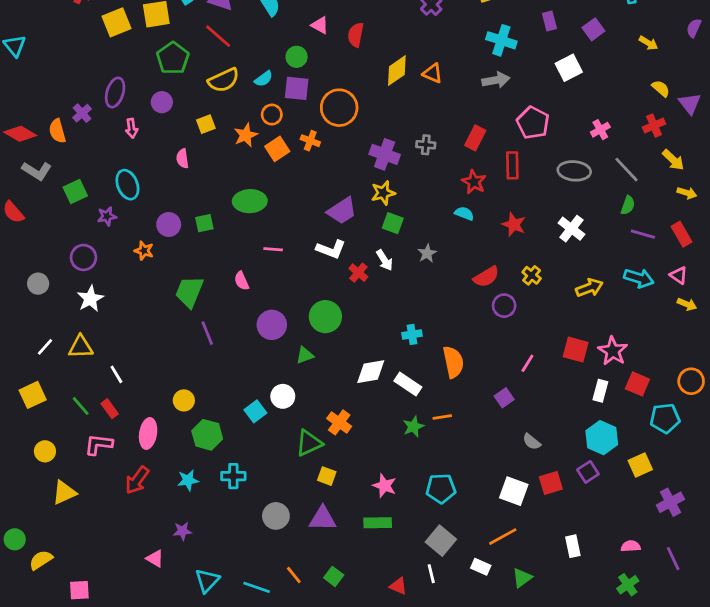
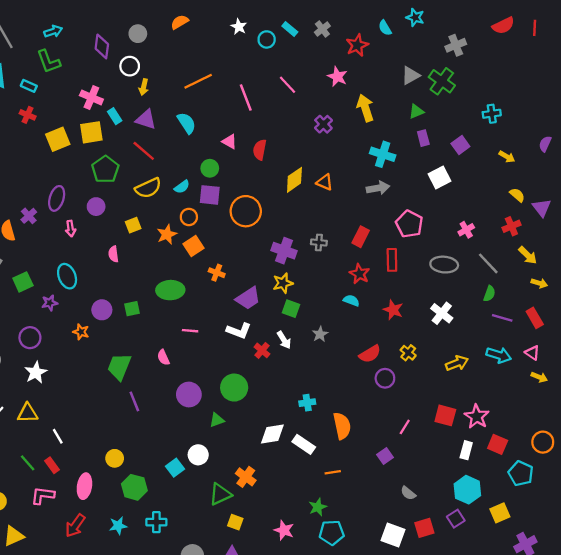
orange cross: (310, 141) -> (217, 273), moved
cyan pentagon: (665, 418) -> (521, 473), turned 30
green star: (413, 427) -> (318, 507), moved

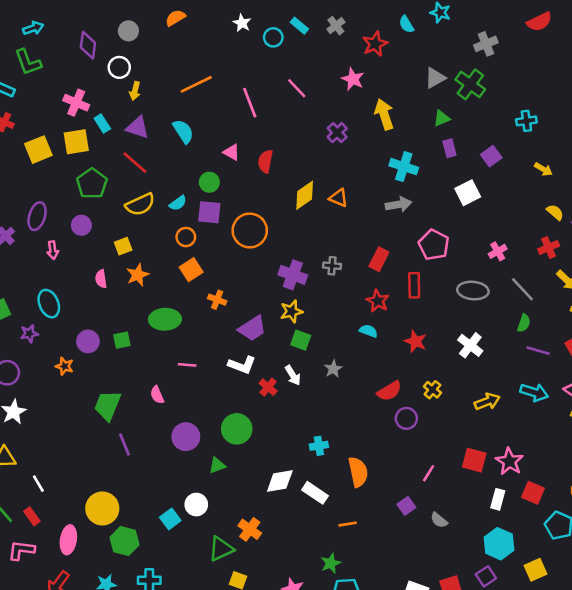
orange star: (167, 234) -> (138, 275), moved
yellow circle: (115, 458) -> (102, 508), size x1.6
gray semicircle: (408, 493) -> (439, 520), moved

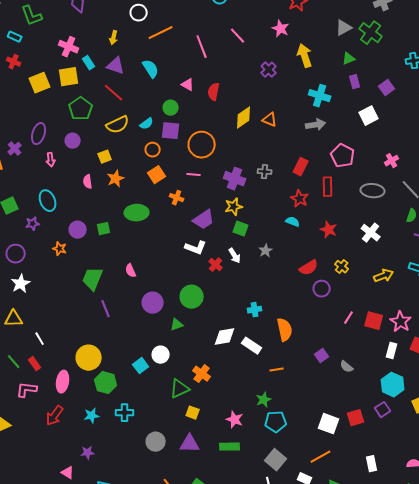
white circle: (119, 67) -> (139, 13), moved
pink line: (187, 365) -> (194, 175), moved
pink line: (429, 473) -> (349, 318), moved

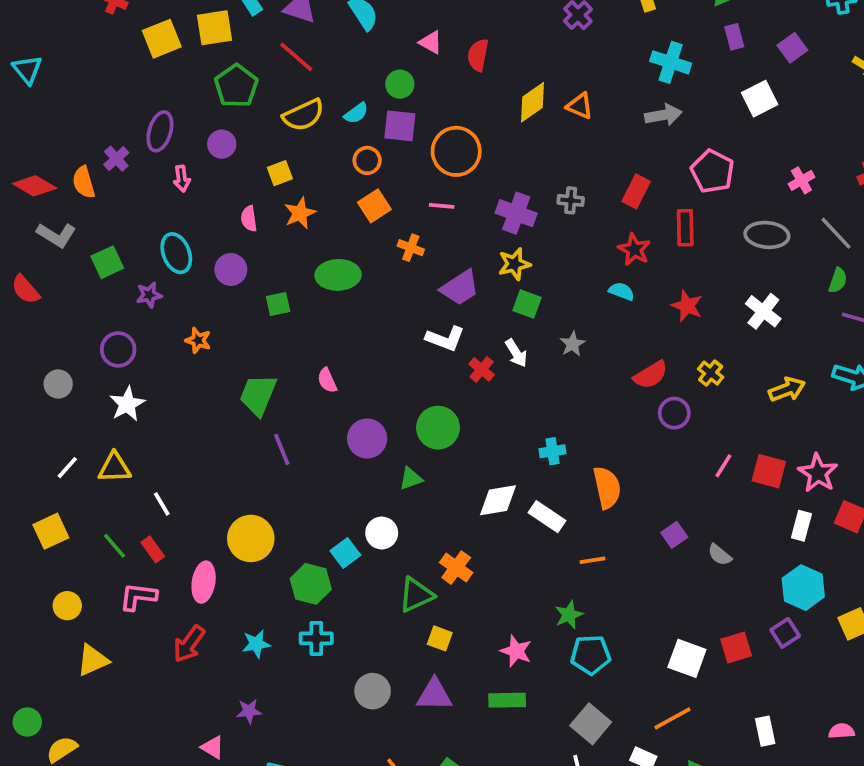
purple circle: (78, 230) -> (231, 269), moved
green hexagon: (106, 383) -> (311, 584), moved

